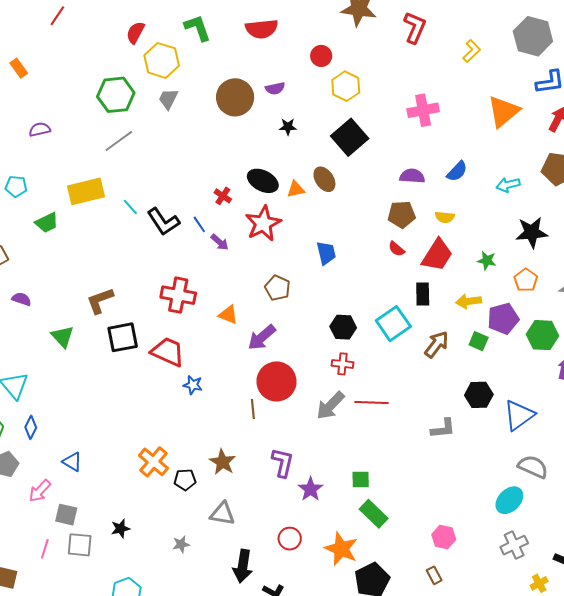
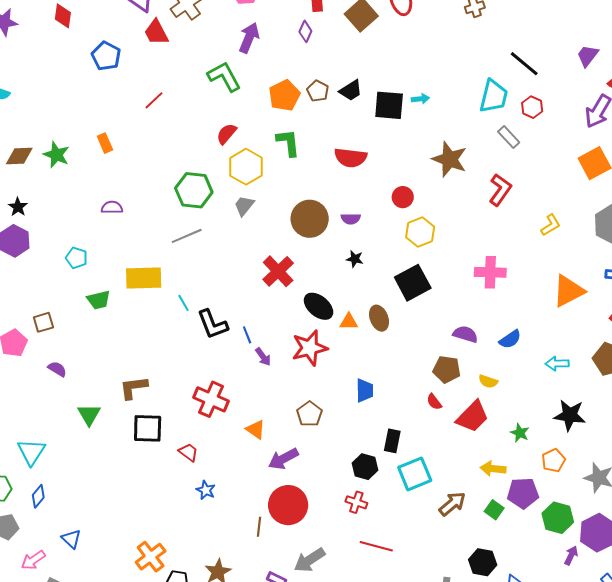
red cross: (223, 196) -> (278, 271), moved, size x1.8
black rectangle: (423, 294) -> (392, 441), moved
red trapezoid: (168, 352) -> (188, 452), size x0.6
gray arrow: (330, 406) -> (310, 560), moved

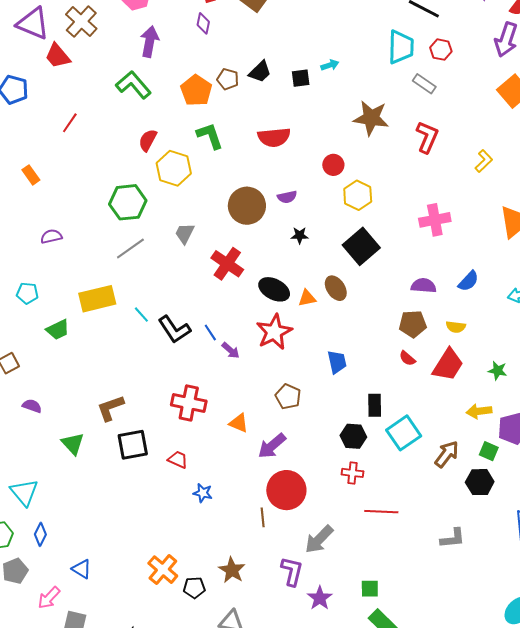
black square: (389, 105) -> (301, 78), size x0.6
gray trapezoid: (244, 206) -> (185, 233), moved
black hexagon: (483, 562) -> (480, 482), moved

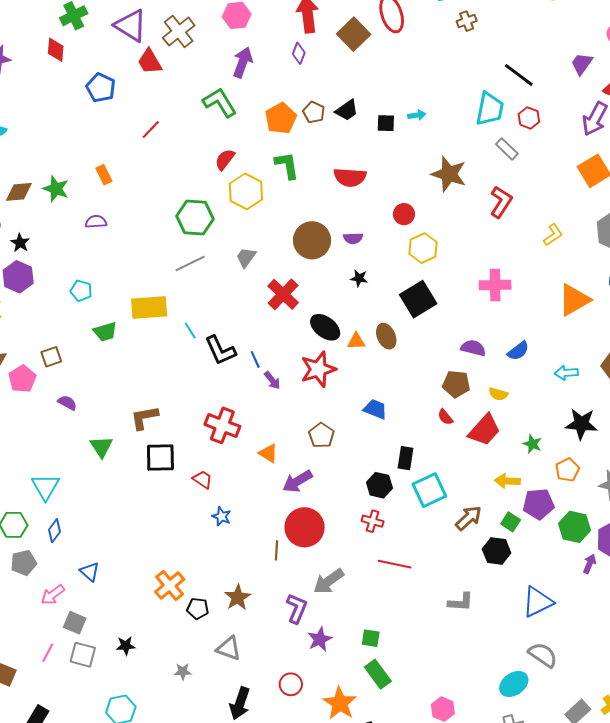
purple semicircle: (51, 236) -> (96, 222), moved
blue trapezoid: (337, 362) -> (375, 409), turned -65

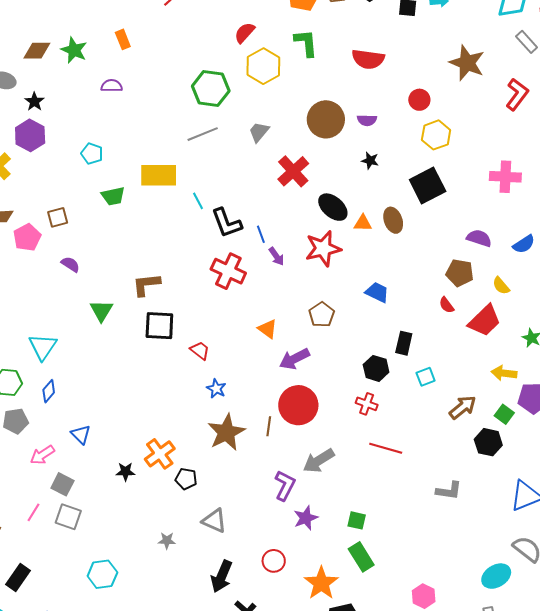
yellow semicircle: (498, 394) -> (501, 286), turned 30
red cross: (222, 425) -> (228, 271), moved
cyan square: (429, 490) -> (426, 377), size x0.6
brown star: (238, 597) -> (226, 432), moved, size x1.4
black star: (126, 646) -> (125, 472), moved

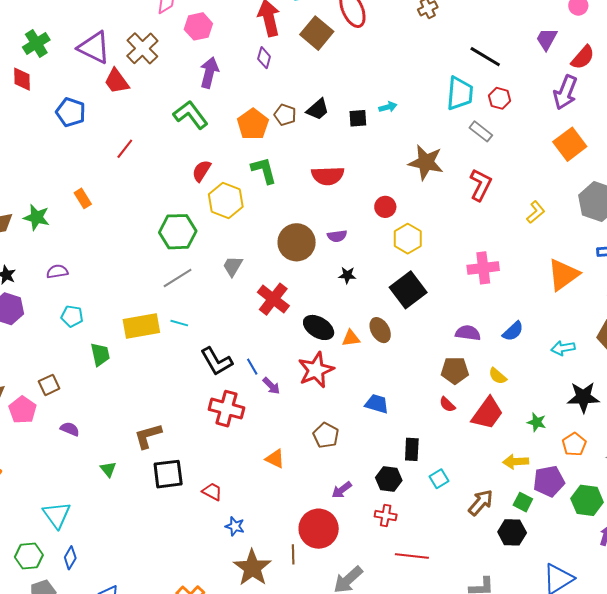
purple semicircle: (112, 86) -> (57, 271), moved
green trapezoid: (113, 196) -> (100, 354), turned -80
cyan line: (198, 201) -> (179, 323), moved, turned -36
green triangle: (101, 311) -> (108, 469), size x0.7
purple arrow: (294, 359) -> (342, 490), moved, size x0.7

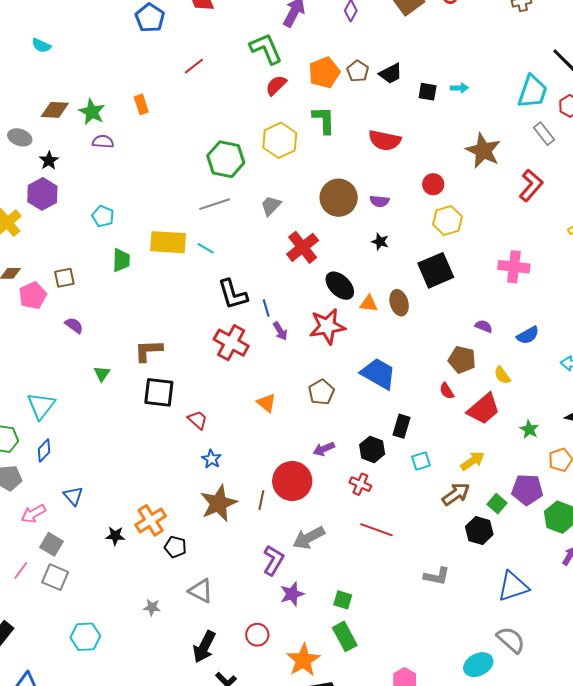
red semicircle: (202, 171) -> (276, 85), moved
purple semicircle: (57, 271) -> (103, 142), moved
purple semicircle: (468, 333) -> (484, 326), size x0.7
blue trapezoid: (377, 404) -> (378, 374), size x1.5
yellow arrow: (516, 462) -> (472, 461), moved, turned 135

